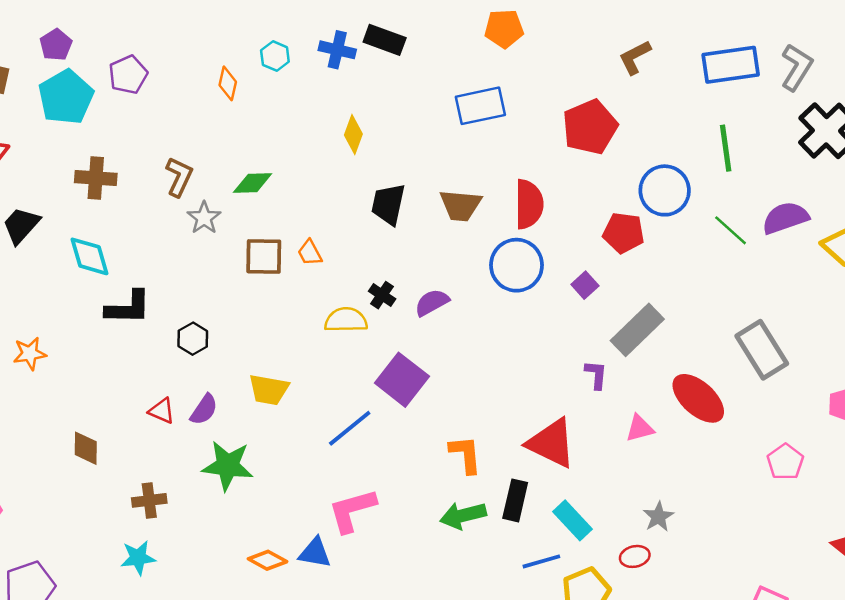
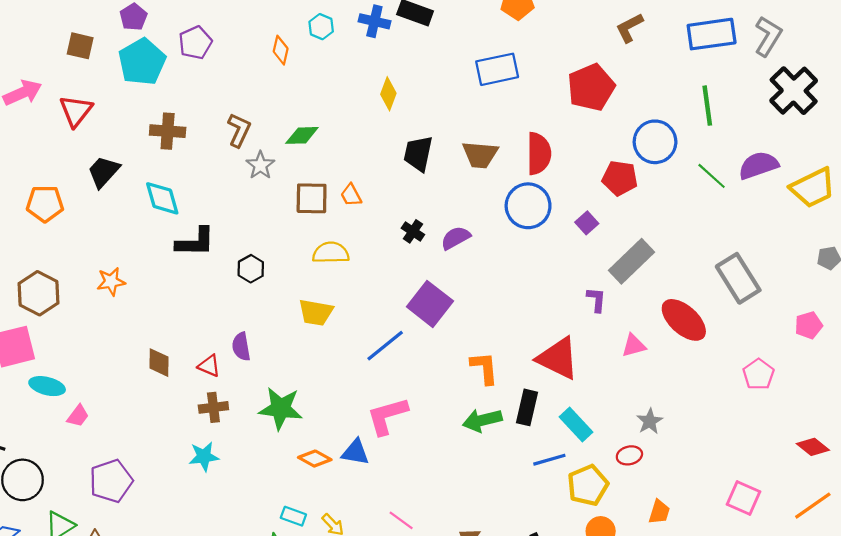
yellow semicircle: (346, 320) -> (331, 253), moved
purple semicircle: (204, 410) -> (241, 347), moved, turned 136
red triangle: (162, 411) -> (209, 366), moved
green star: (228, 466) -> (281, 408), moved

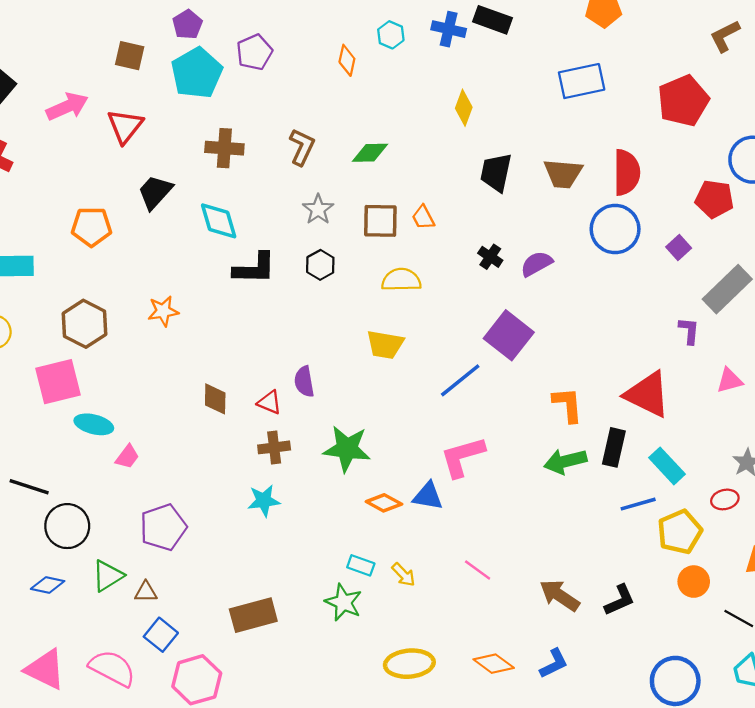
gray star: (260, 165) -> (318, 209), moved
black hexagon: (251, 269) -> (320, 265), moved

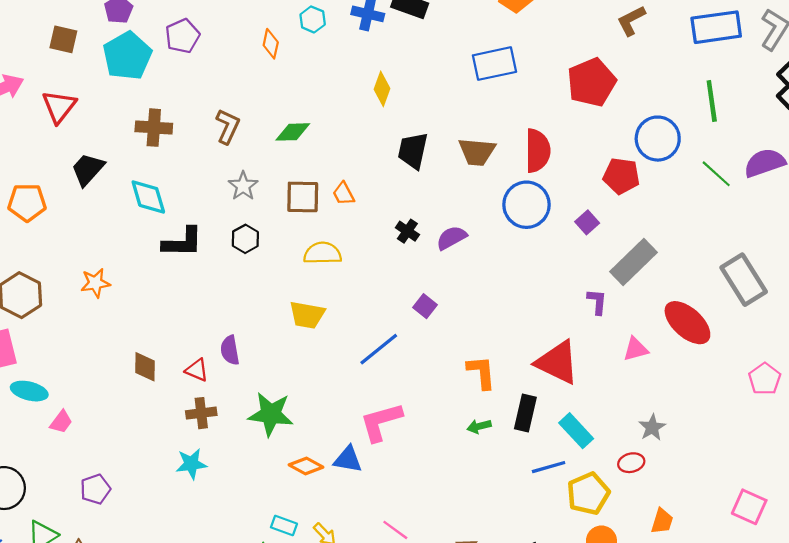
purple square: (509, 335) -> (425, 306), size x0.5
green arrow: (565, 461) -> (479, 426), size x0.6
purple pentagon: (163, 527) -> (95, 489), size x0.7

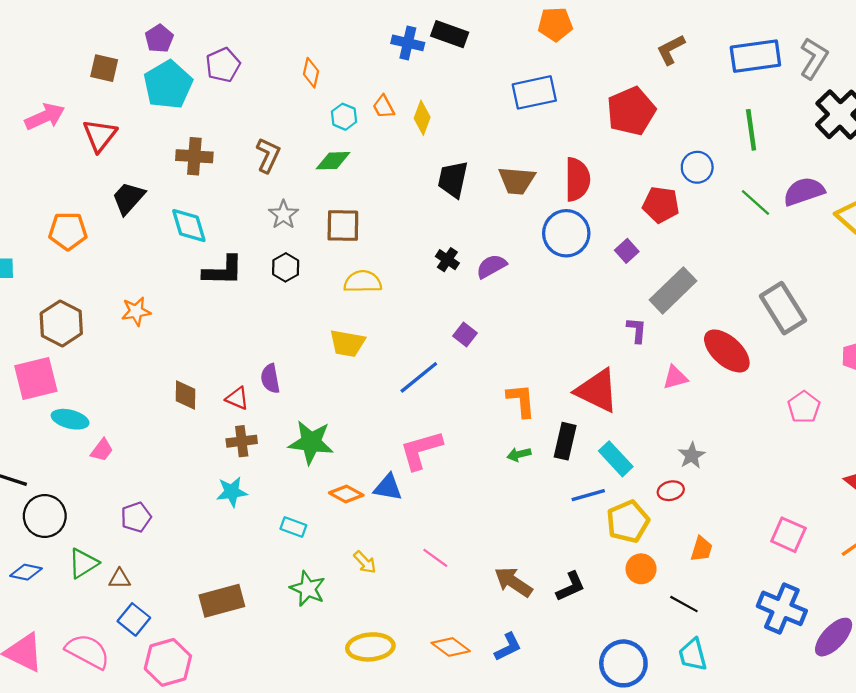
cyan hexagon: (313, 19) -> (344, 117), moved
blue circle: (658, 139) -> (697, 167), size x0.7
orange trapezoid: (343, 194) -> (384, 107), moved
cyan rectangle: (284, 526) -> (293, 527), moved

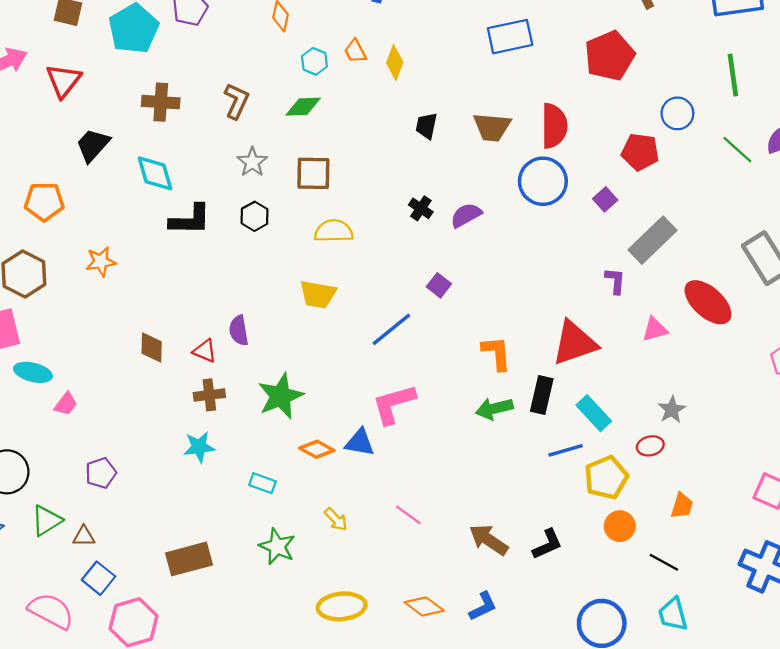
black trapezoid: (453, 179) -> (426, 126), size x0.7
orange pentagon: (68, 231) -> (44, 202), moved
red triangle: (597, 391) -> (575, 343), turned -45
green star: (311, 442) -> (281, 396), turned -30
green arrow: (519, 454) -> (494, 409), size x1.5

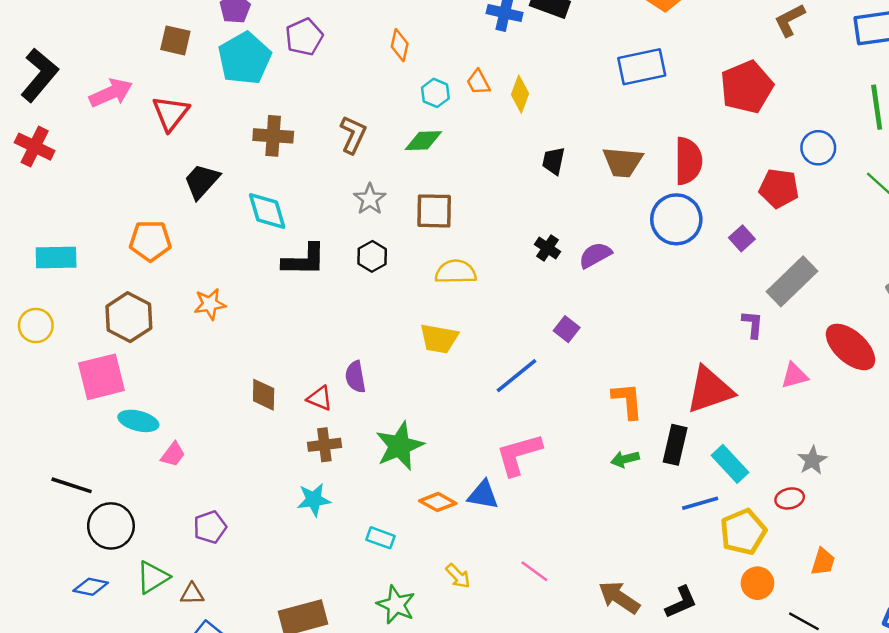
green arrow: (494, 409) -> (625, 459), size x0.7

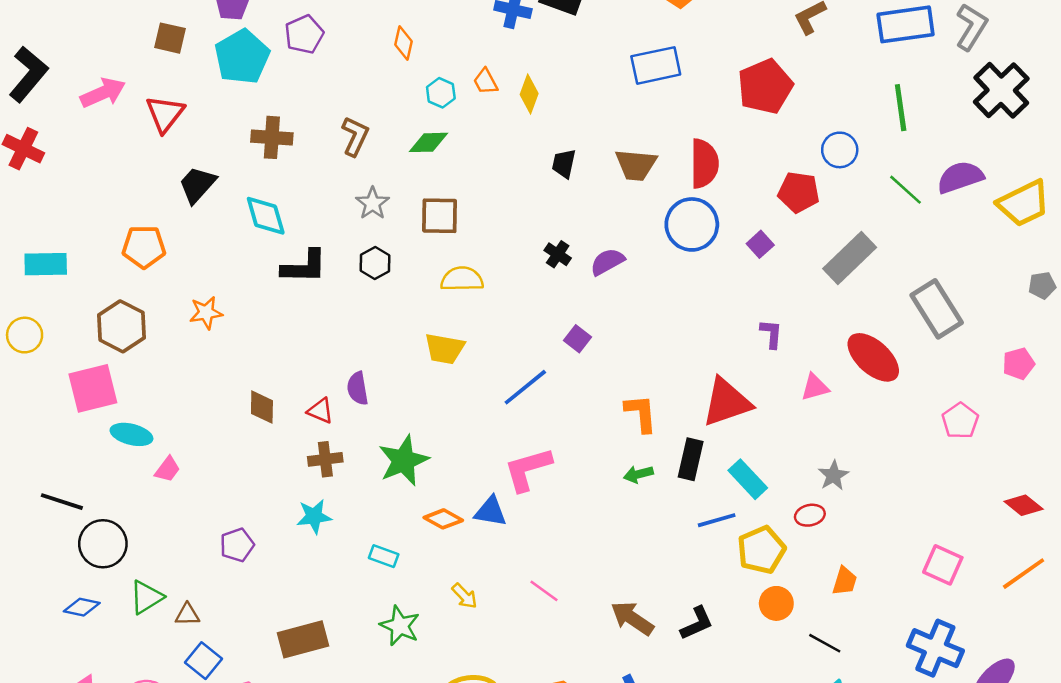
gray rectangle: (792, 281) -> (850, 258), moved
purple pentagon: (210, 527) -> (237, 545), moved

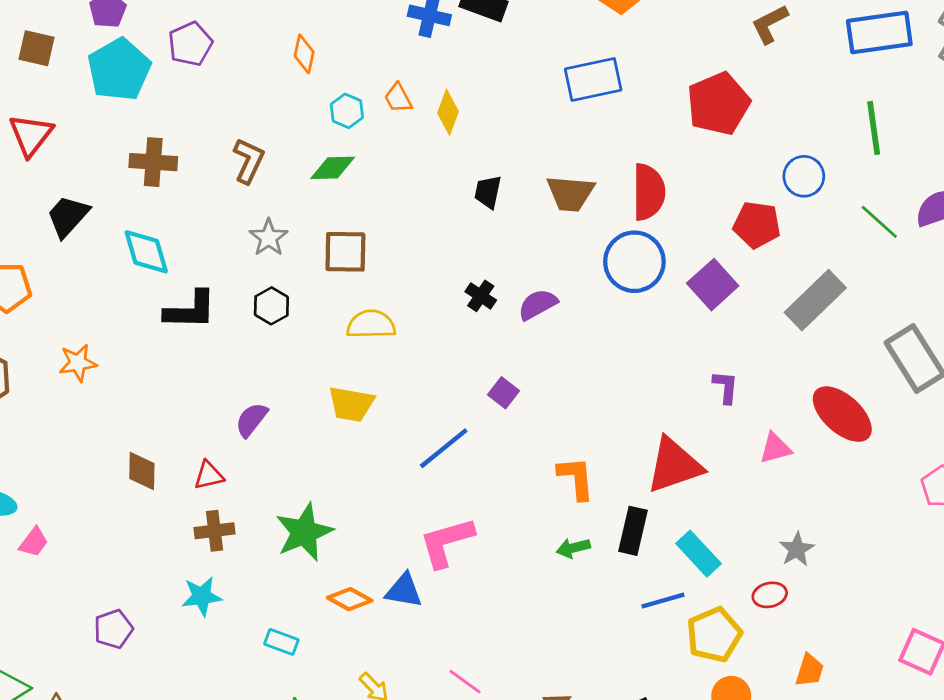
purple square: (760, 244) -> (713, 285), size x1.6
purple semicircle: (358, 388) -> (251, 420), moved, turned 48
red triangle: (320, 411) -> (209, 475), turned -36

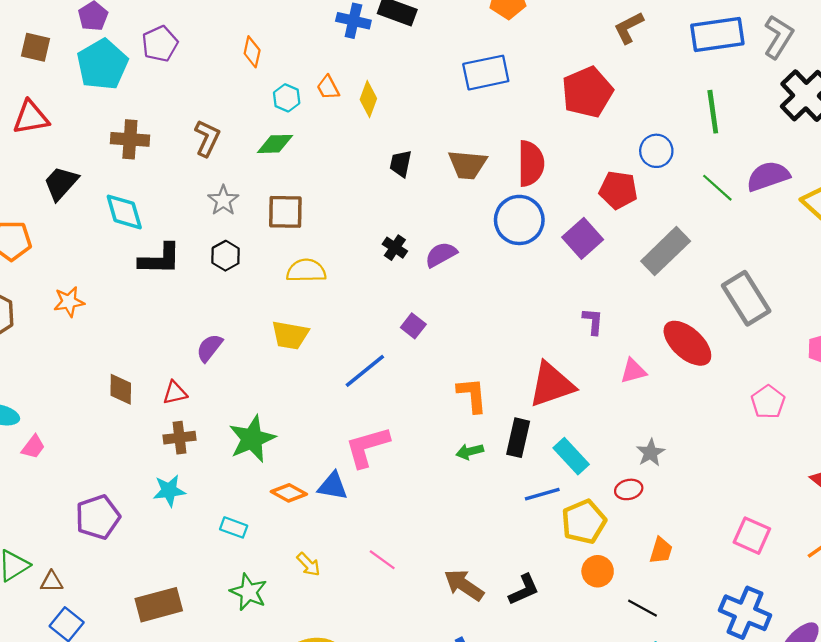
red triangle: (31, 135) -> (31, 117), turned 42
purple pentagon: (113, 629) -> (98, 517), size x1.4

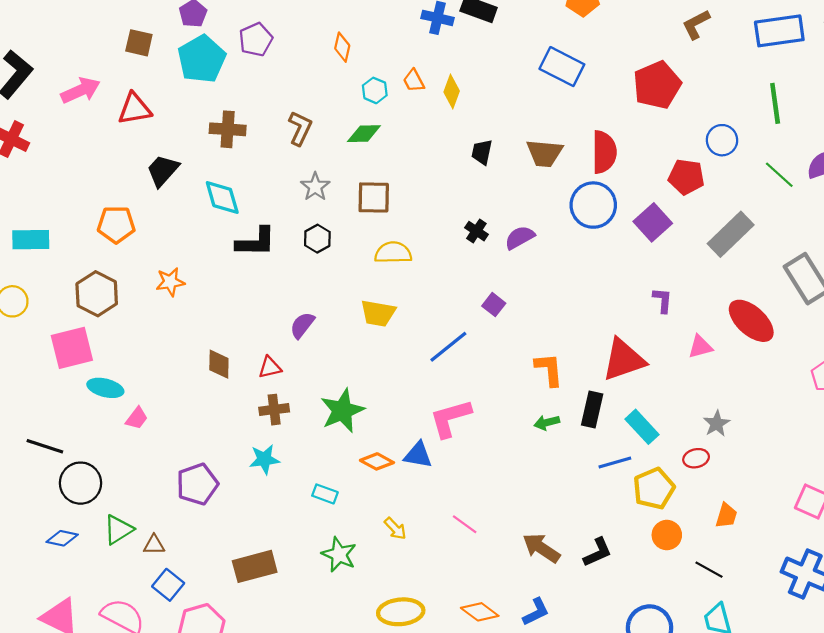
blue rectangle: (486, 73) -> (562, 67), turned 39

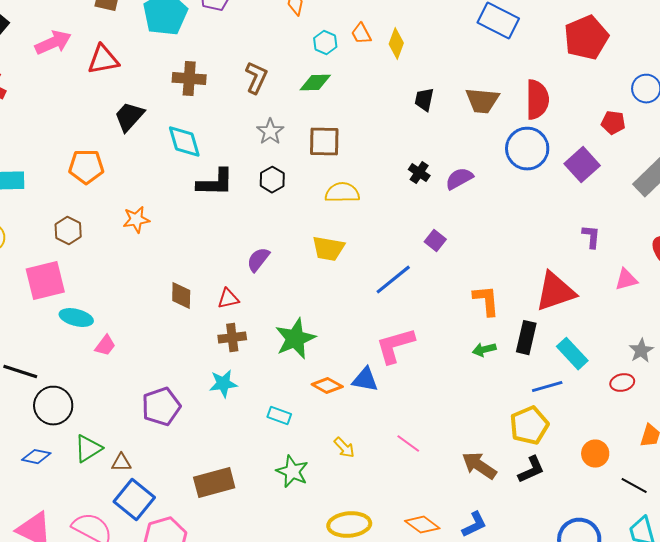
red pentagon: (686, 177) -> (613, 123), size x0.7
brown hexagon: (97, 294) -> (68, 231), size x0.7
yellow pentagon: (654, 488) -> (529, 426), moved
blue square: (168, 585) -> (134, 500), size x1.4

